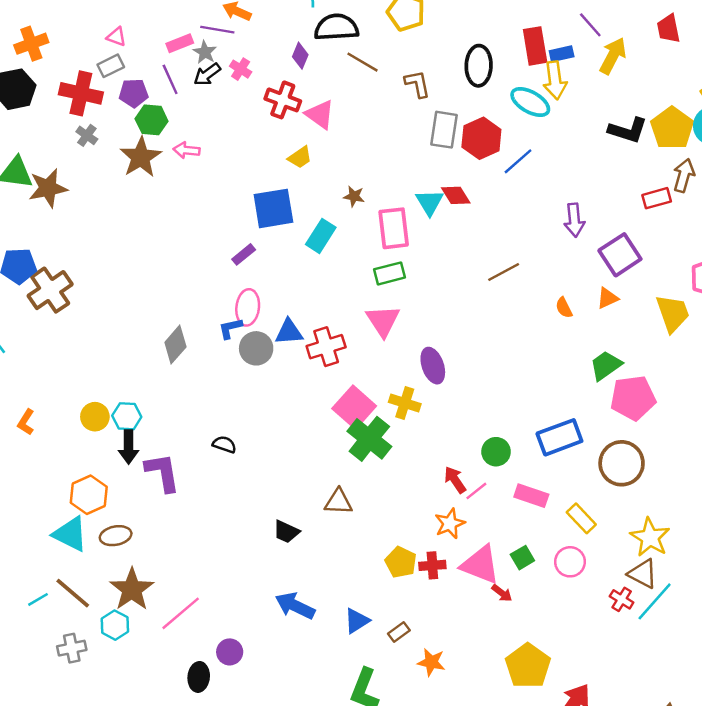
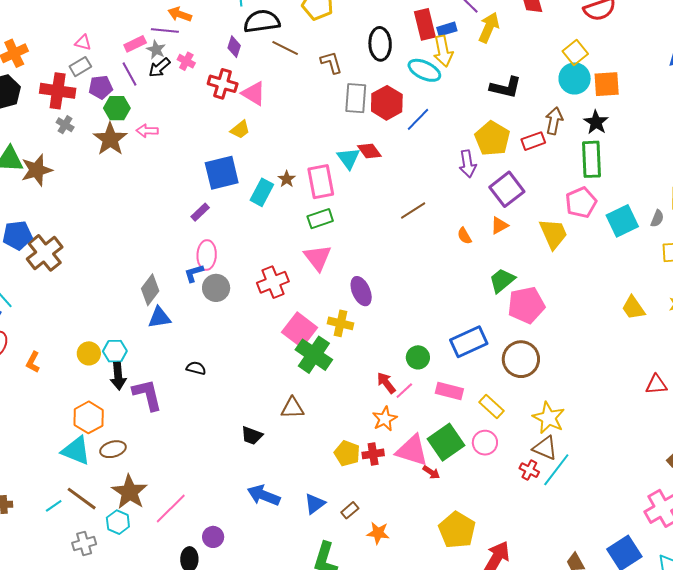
yellow pentagon: (672, 128) -> (492, 139), moved
brown star: (354, 196) -> (287, 179), moved, turned 30
blue triangle: (289, 332) -> (159, 318), moved
green square: (522, 558) -> (446, 442), size x1.8

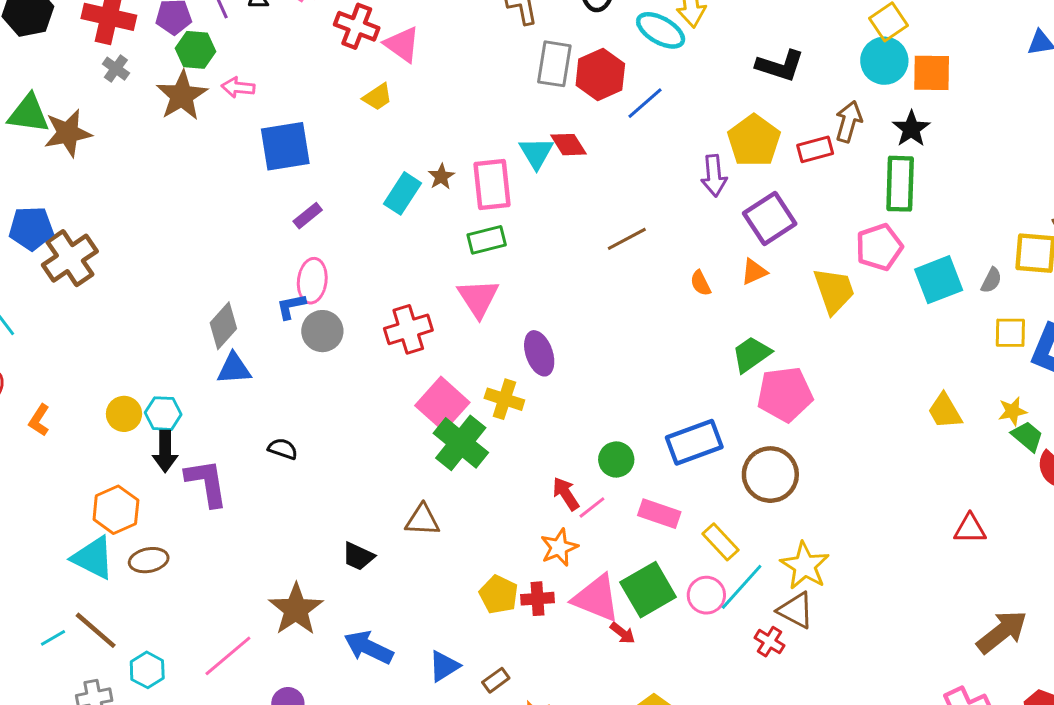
blue square: (222, 173) -> (285, 146), moved
cyan line: (556, 470) -> (742, 587), moved
brown star: (130, 492) -> (296, 609), moved

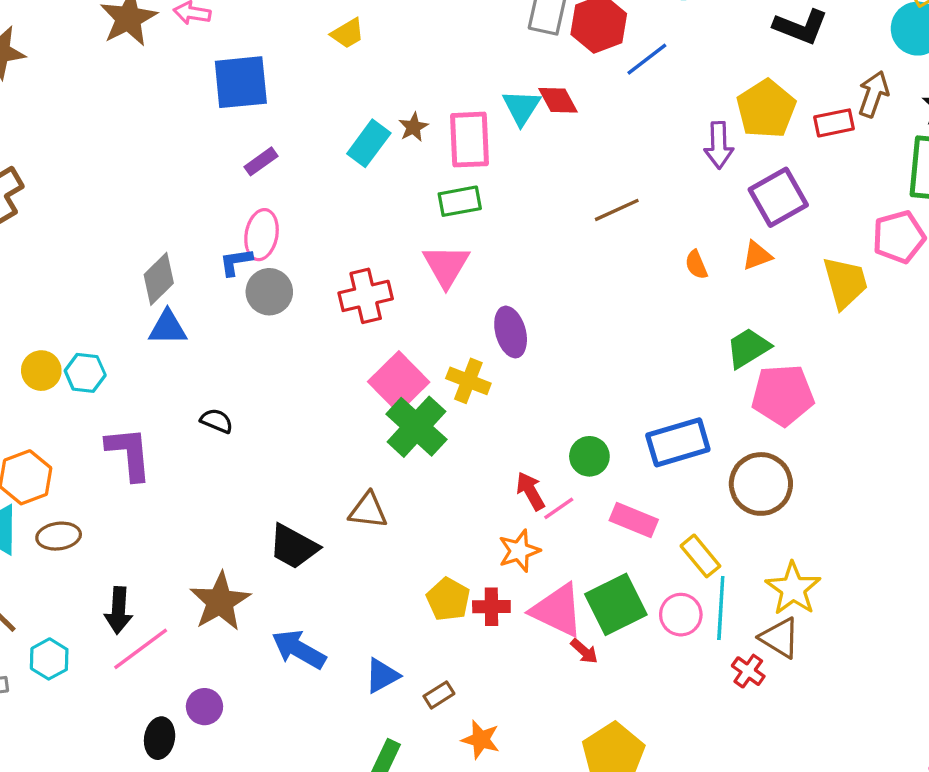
black arrow: (165, 451) -> (119, 610), moved
black trapezoid: (358, 556) -> (294, 547), size x1.4
cyan line: (742, 587) -> (721, 608), turned -42

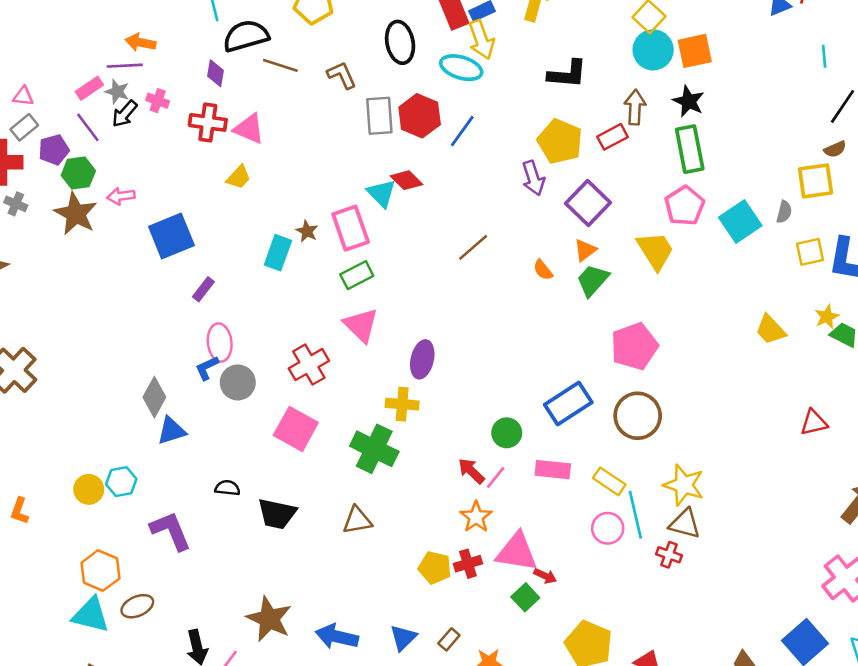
purple ellipse: (511, 332) -> (422, 359), turned 45
green trapezoid: (748, 348) -> (593, 280), moved
pink square: (399, 382) -> (296, 429), moved
black trapezoid: (294, 547) -> (277, 514), moved
green square: (616, 604) -> (525, 597), moved, size x0.6

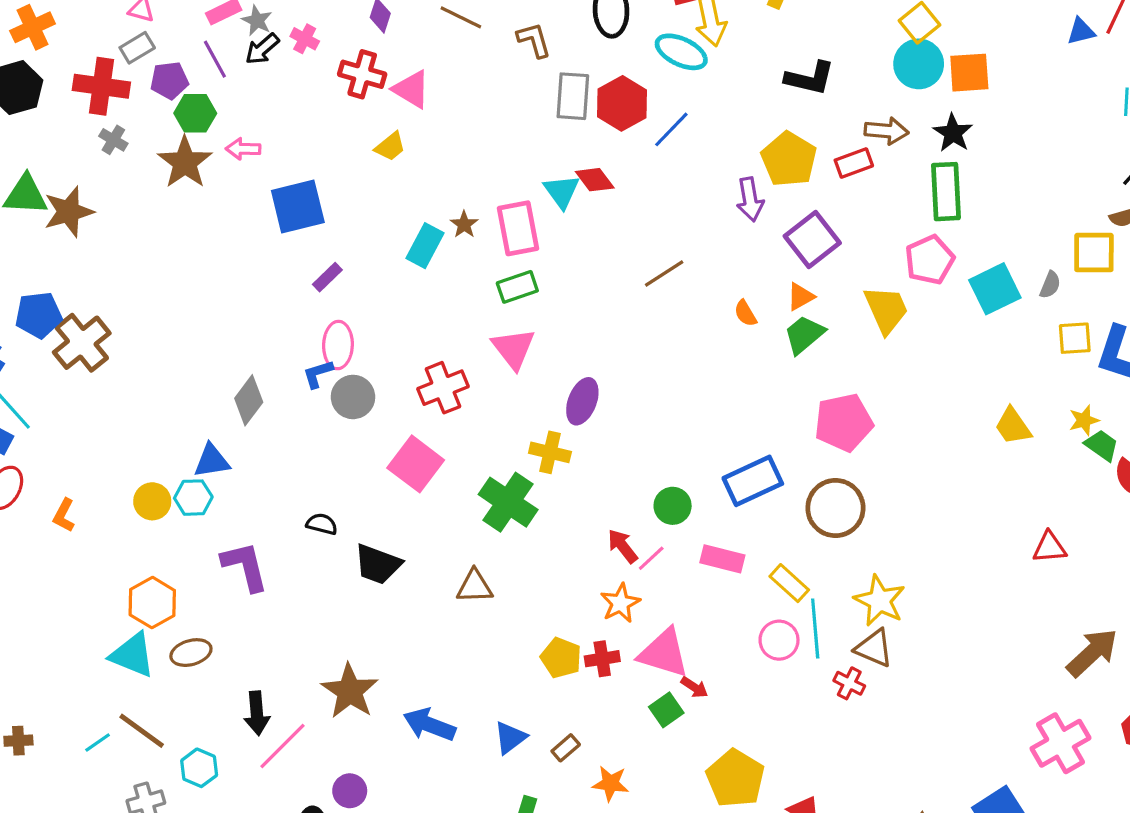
brown arrow: (635, 107) -> (886, 131), turned 84
blue triangle: (171, 431) -> (212, 461), moved

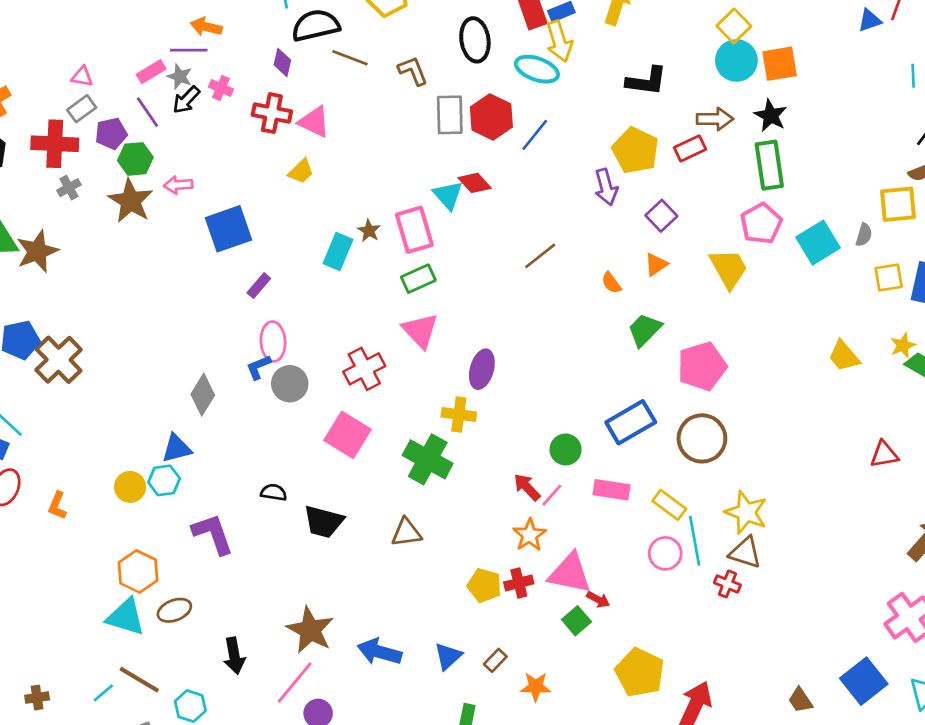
gray cross: (113, 140) -> (69, 188), turned 35
purple square: (812, 240) -> (661, 216), size x0.7
green trapezoid: (804, 335) -> (645, 330), moved
pink line: (283, 746) -> (295, 683), moved

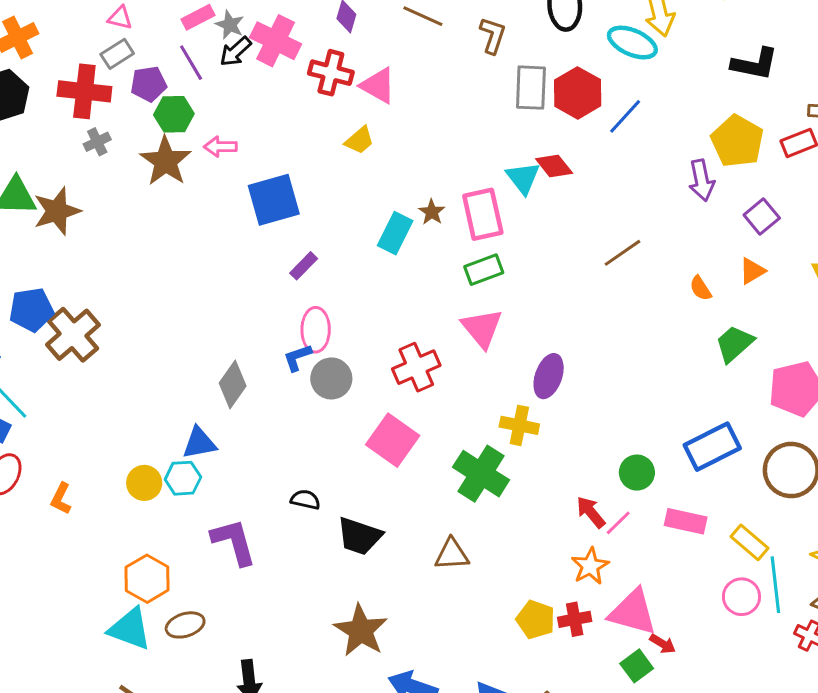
brown L-shape: (413, 71) -> (493, 35), turned 36
pink cross: (221, 88) -> (276, 41), size x1.8
brown star: (310, 630) -> (361, 630), moved

